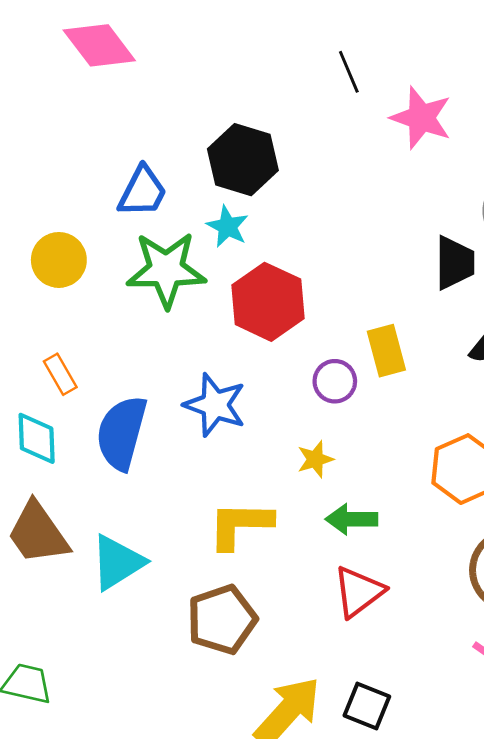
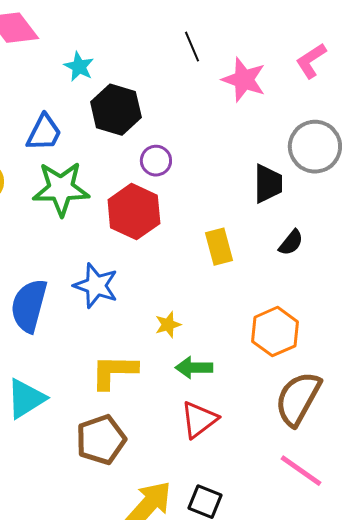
cyan star: (228, 227) -> (79, 67), moved
purple circle: (335, 381) -> (156, 161), moved

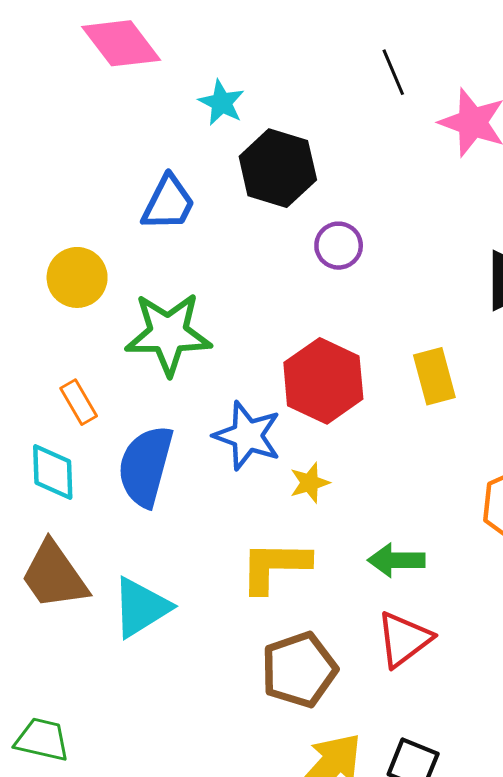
green star: (61, 189) -> (168, 334), moved
red hexagon: (134, 212) -> (323, 381), moved
yellow star: (168, 325) -> (310, 483), moved
brown pentagon: (101, 440) -> (299, 670), moved

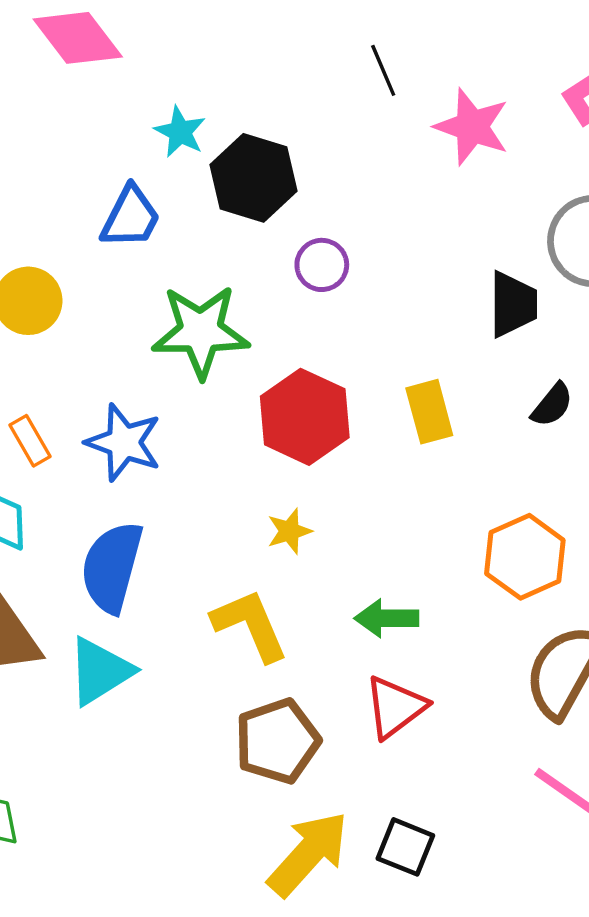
cyan star: (222, 103) -> (180, 132), moved
green star: (168, 334) -> (201, 332), moved
blue star: (247, 436) -> (124, 442), moved
blue semicircle: (145, 466) -> (112, 567), moved
yellow L-shape: (275, 566) -> (250, 625), turned 66

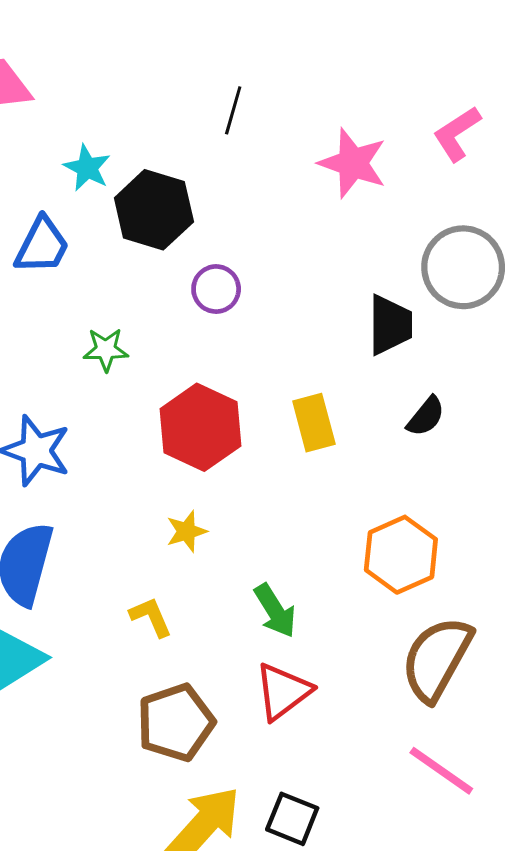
black line: (383, 70) -> (233, 110), moved, turned 39
green star: (201, 332) -> (106, 350), size x0.5
green arrow: (387, 618) -> (275, 611), turned -122
yellow L-shape: (250, 625) -> (151, 617), size x0.6

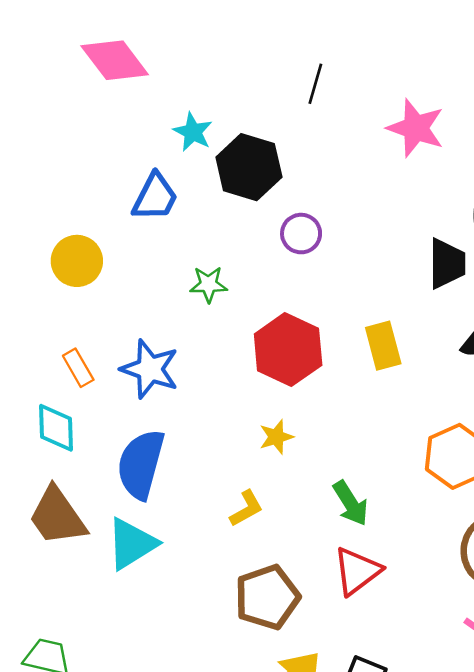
yellow L-shape: (151, 617) -> (246, 509), turned 84

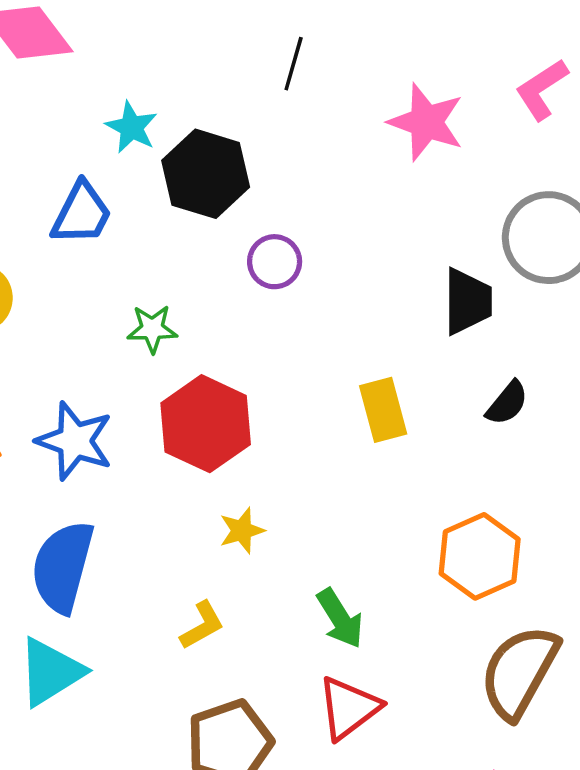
red hexagon: (288, 350) -> (206, 424), moved

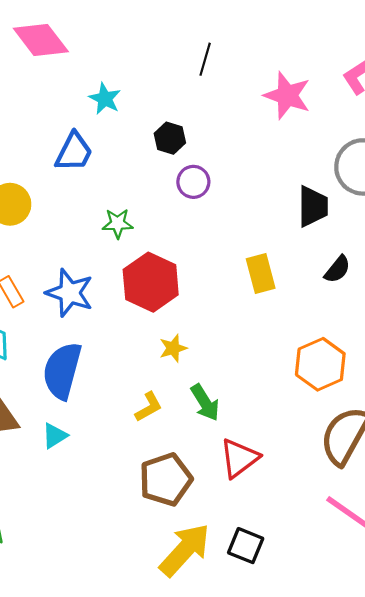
black hexagon: (206, 174) -> (170, 138), moved, size x0.6
green arrow: (340, 618) -> (205, 403), moved
cyan triangle: (51, 672) -> (55, 436), size x0.6

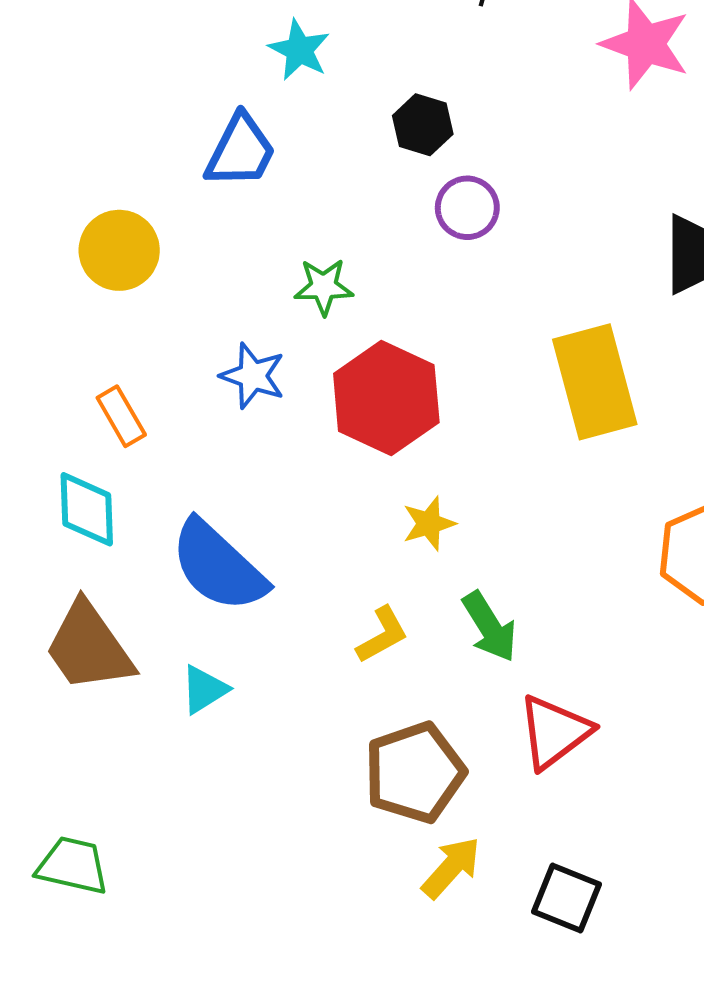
yellow rectangle: (261, 274) -> (595, 382), size x1.5
blue star: (70, 293) -> (253, 376), moved, size x0.7
blue semicircle: (62, 371) -> (218, 566), turned -62
yellow arrow: (185, 550) -> (451, 868), moved, size x0.6

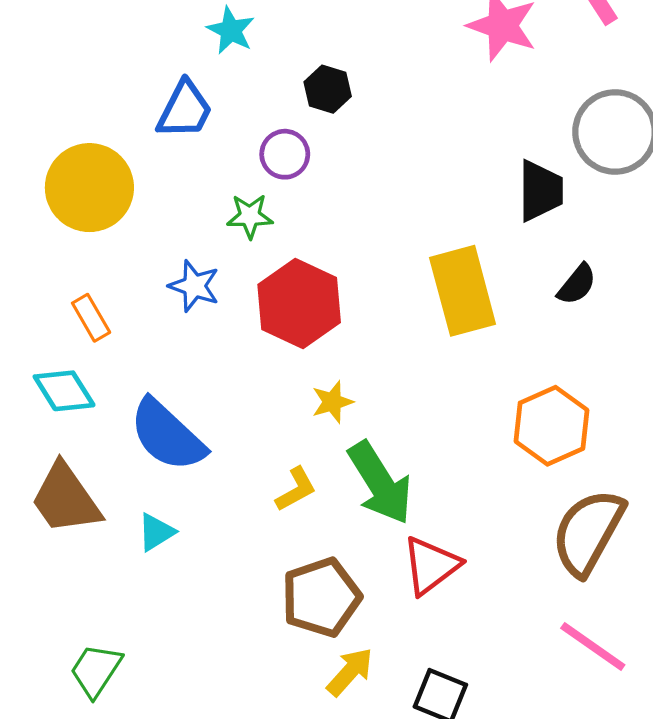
purple circle: (467, 208) -> (285, 154), moved
yellow circle: (119, 250) -> (89, 188), size x1.4
cyan diamond: (87, 509) -> (64, 391), turned -30
green arrow: (490, 627) -> (380, 483), size x1.5
green trapezoid: (73, 866) -> (96, 670), moved, turned -70

